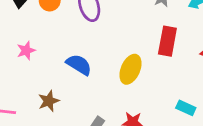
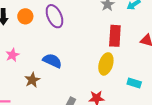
yellow ellipse: (130, 69) -> (106, 64), moved
brown star: (49, 101) -> (32, 80), moved

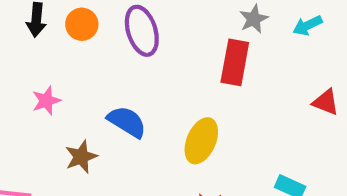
red rectangle: (115, 36) -> (235, 62), moved
yellow ellipse: (106, 64) -> (201, 141), moved

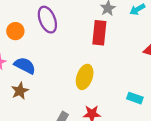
orange circle: (82, 24) -> (15, 31), moved
blue semicircle: (127, 122) -> (25, 66), moved

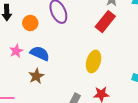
red rectangle: (99, 33) -> (105, 22), turned 35

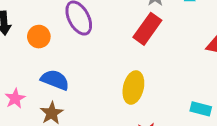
pink star: (16, 51) -> (15, 98), moved

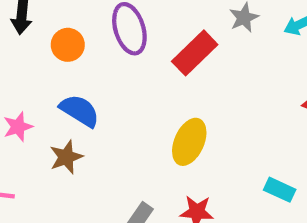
red rectangle: (147, 29) -> (195, 53), moved

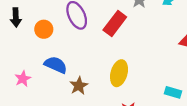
brown star: (66, 157) -> (79, 86), moved

